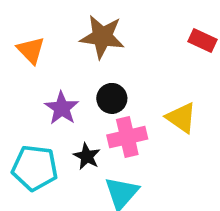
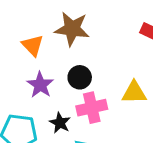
orange triangle: (31, 50) -> (33, 45), moved
yellow triangle: (181, 118) -> (134, 92), turned -36

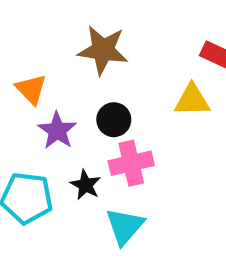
orange triangle: (33, 45) -> (31, 89), moved
yellow triangle: (134, 92) -> (192, 100), moved

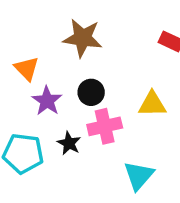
yellow triangle: (192, 100) -> (152, 104), moved
cyan triangle: (125, 226) -> (139, 176), moved

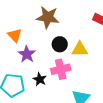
black circle: (91, 92) -> (60, 44), moved
yellow triangle: (152, 104) -> (80, 49), moved

